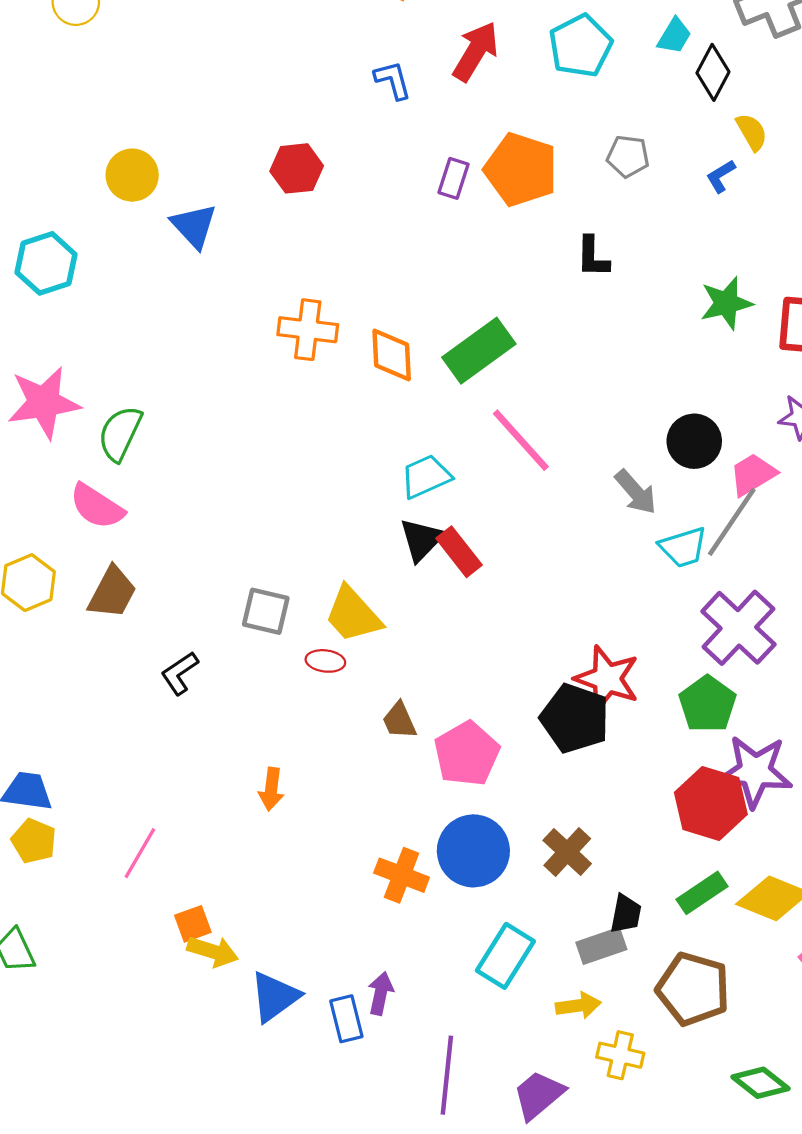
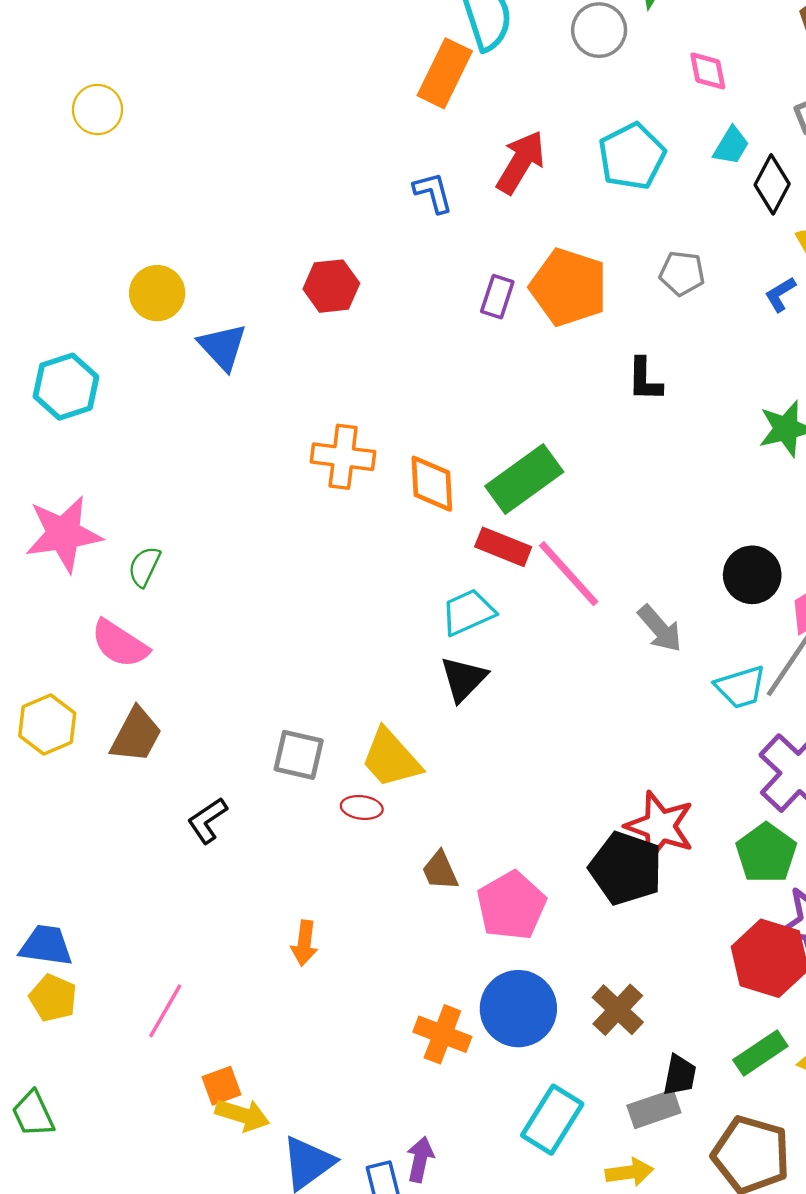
green semicircle: (120, 433) -> (144, 567), size x0.7
gray arrow: (636, 492) -> (660, 629), moved
red rectangle: (459, 552) -> (503, 547), moved, turned -30

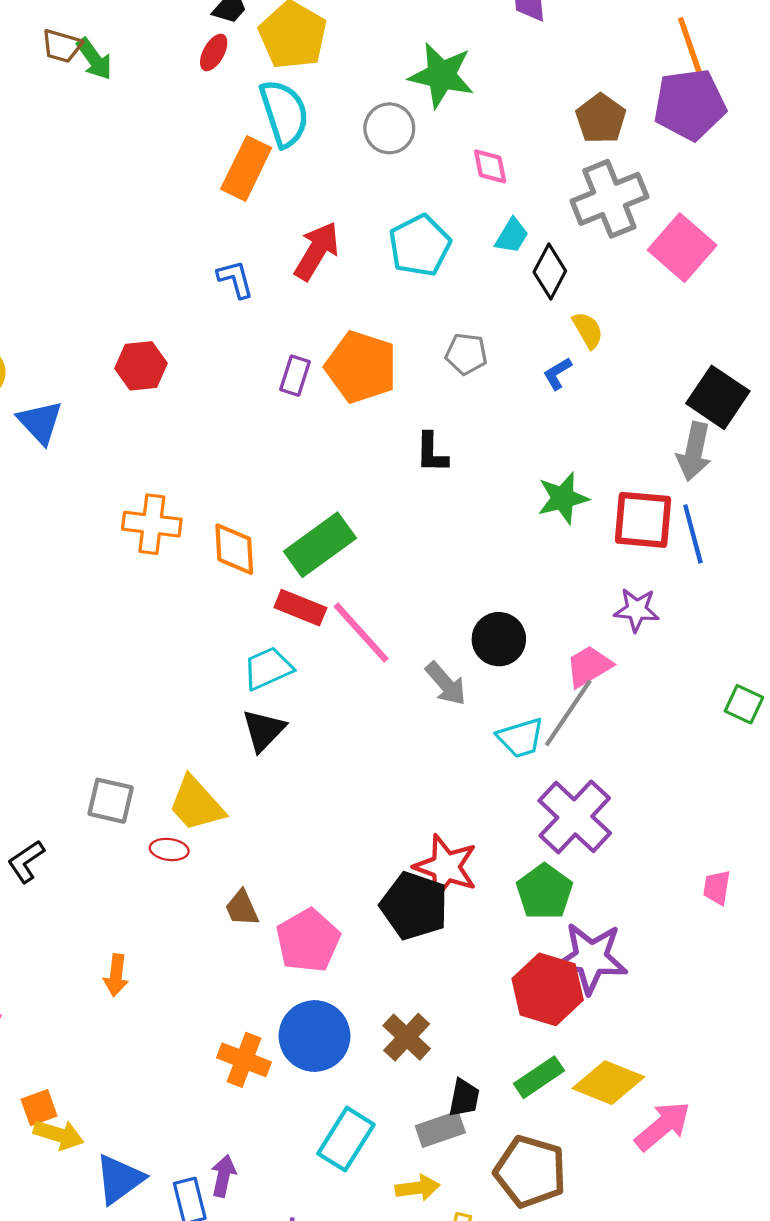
black circle: (752, 575) -> (499, 639), moved

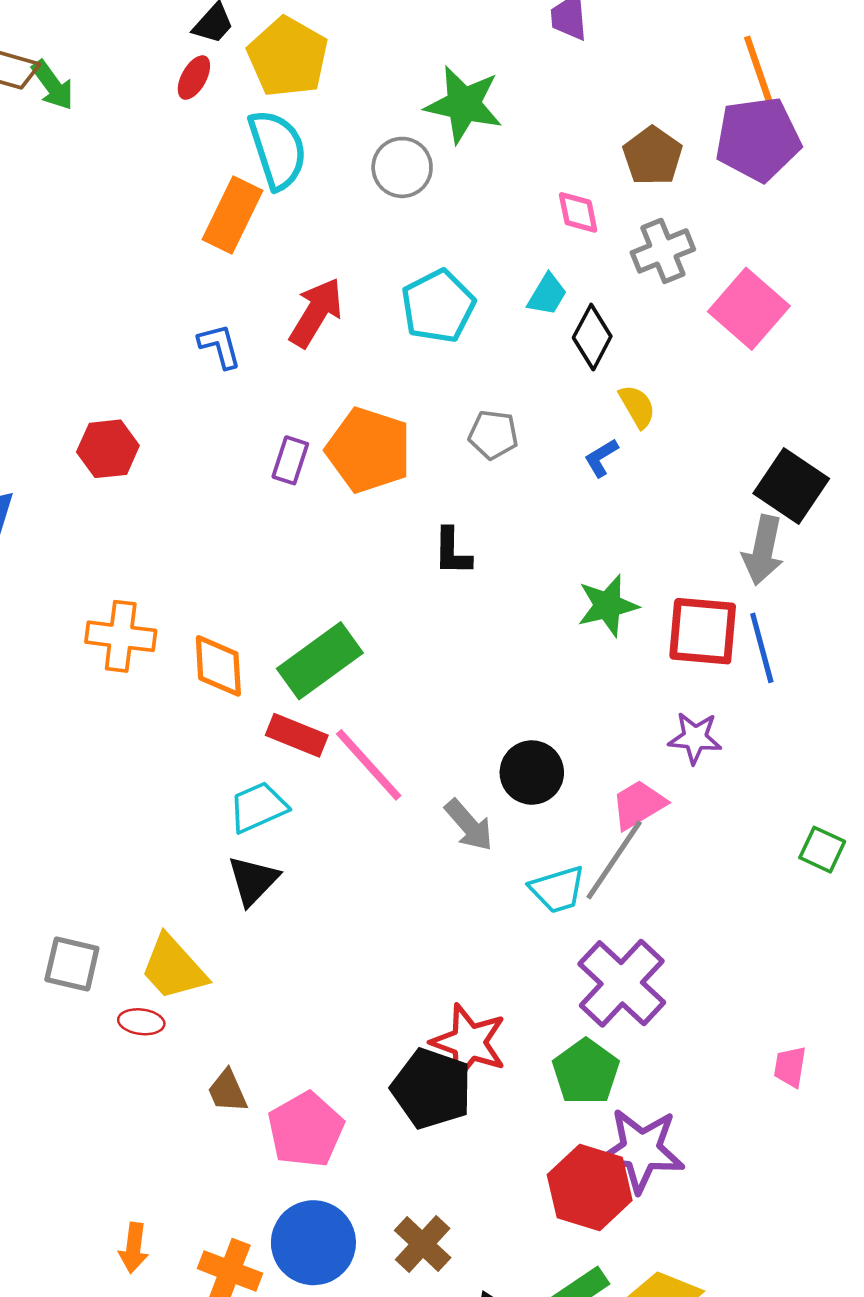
pink diamond: (490, 166) -> (578, 212), moved
gray cross: (609, 199) -> (663, 251), size x0.7
orange arrow: (116, 975) -> (134, 1248), moved

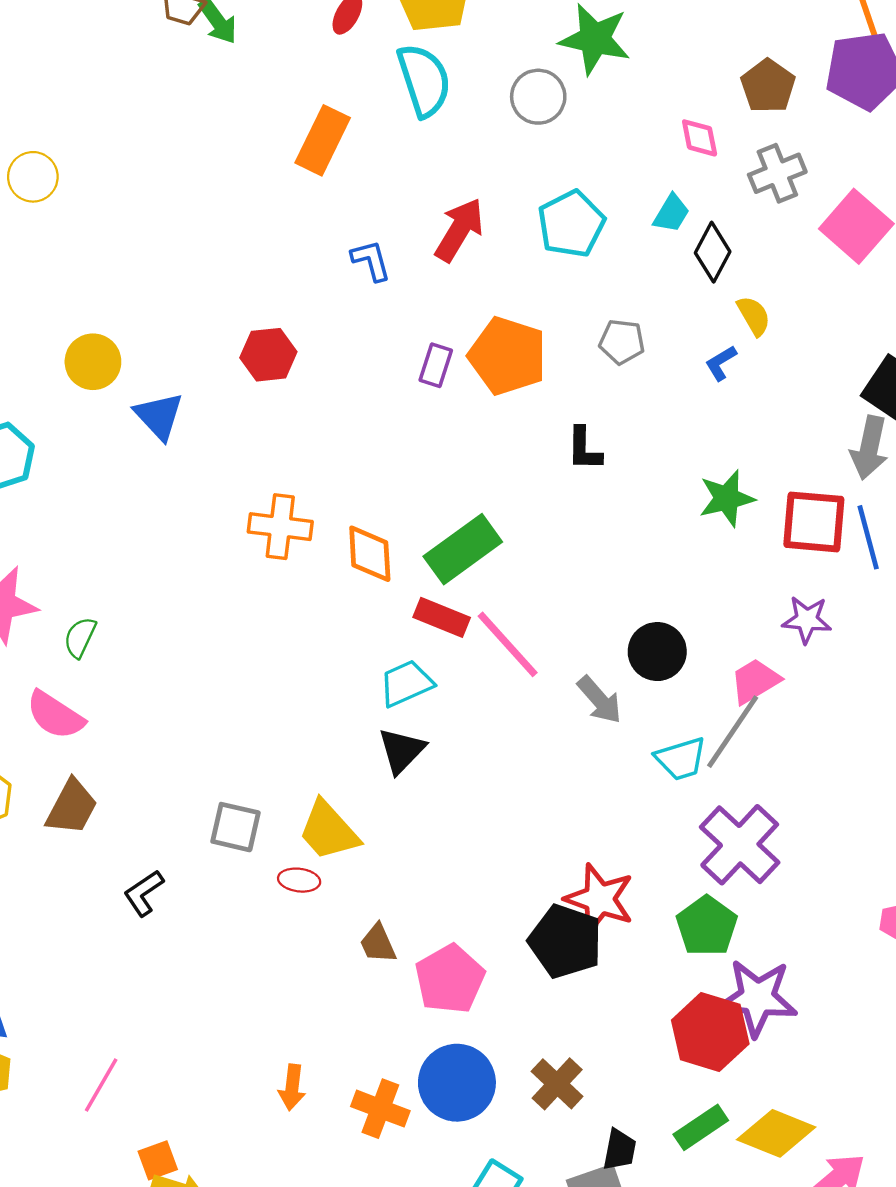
orange rectangle: (232, 215) -> (323, 140), moved

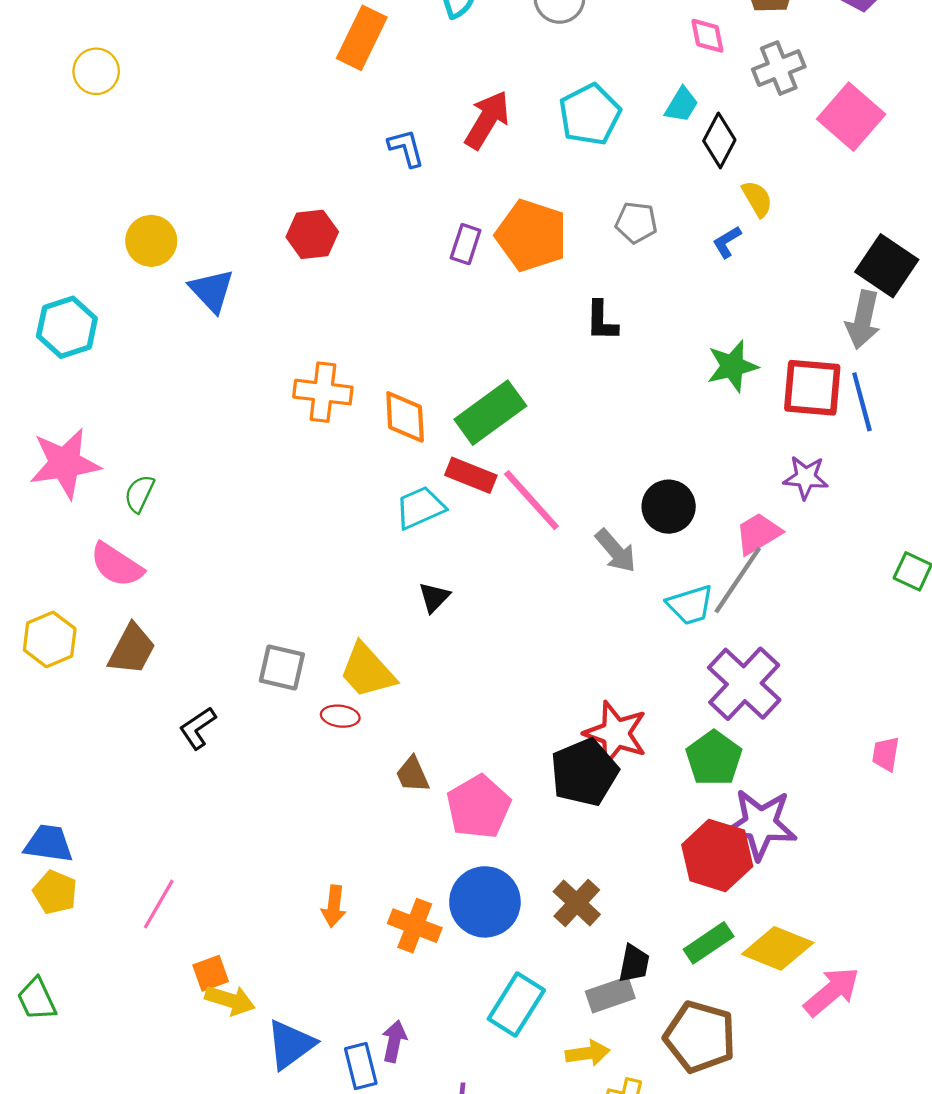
cyan trapezoid: (406, 683) -> (420, 508), moved
black triangle: (402, 750) -> (434, 597), size x0.7
black pentagon: (565, 941) -> (584, 772), turned 30

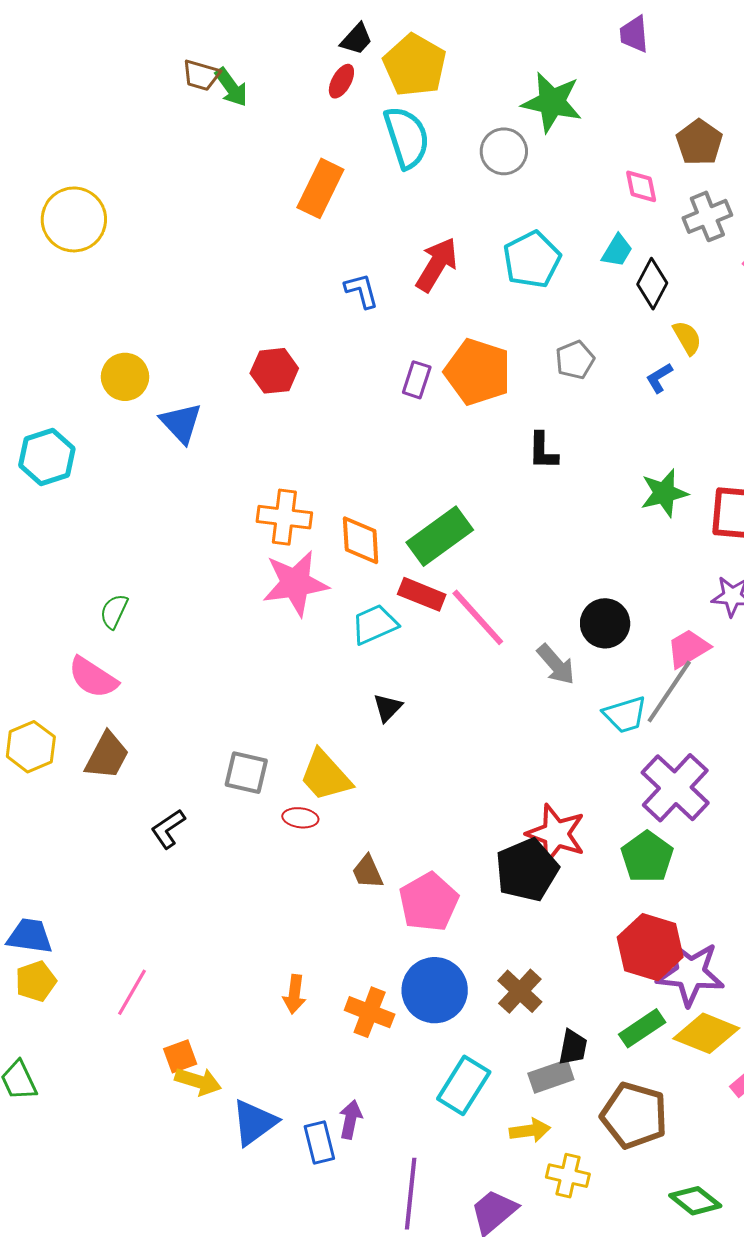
yellow circle: (96, 71) -> (74, 219), size x1.5
gray pentagon: (636, 223) -> (575, 360), turned -30
pink star: (65, 463) -> (295, 583), moved
purple star: (760, 824) -> (690, 973), moved
yellow pentagon: (55, 892) -> (36, 981), turned 30

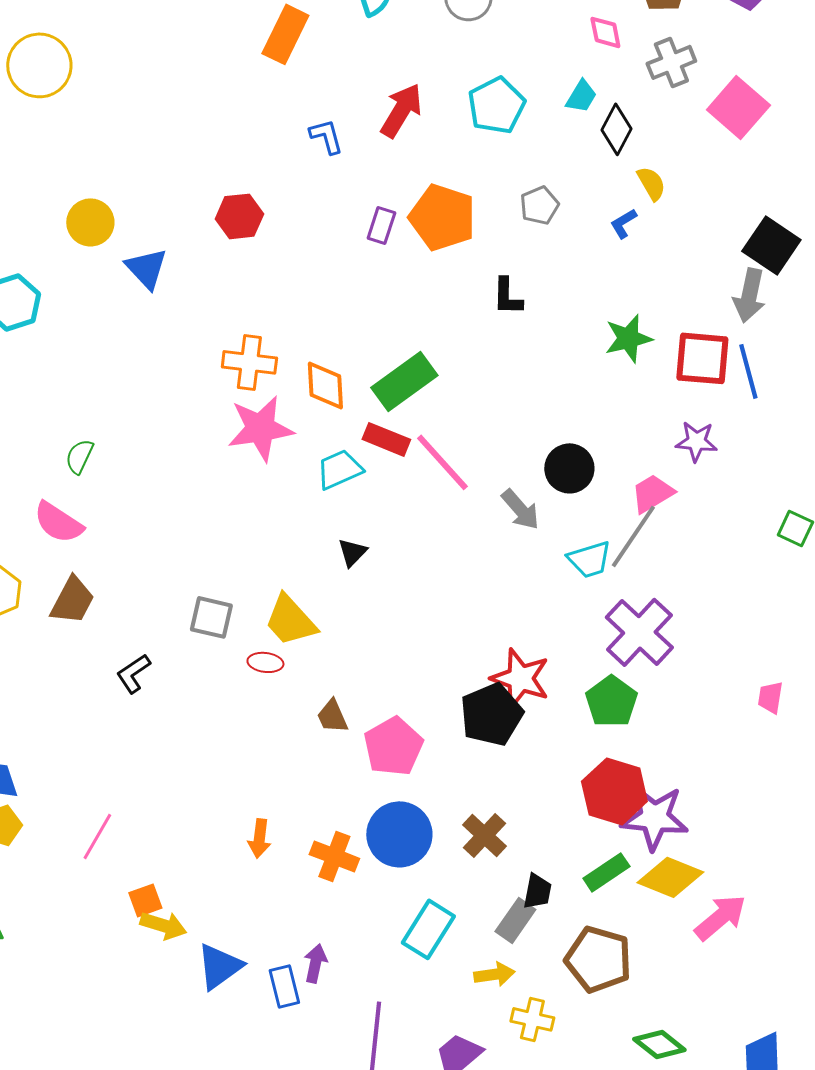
gray rectangle: (551, 1076) -> (515, 920), turned -36

